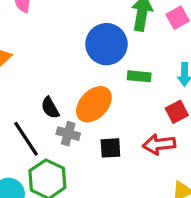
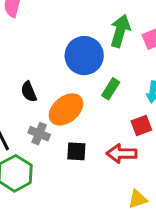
green rectangle: (139, 76) -> (111, 89), turned -70
black semicircle: (50, 108) -> (29, 92), moved

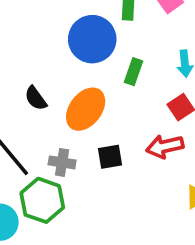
gray cross: (39, 134) -> (62, 162), moved

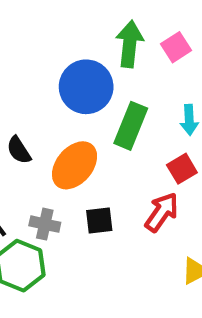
green rectangle: (133, 72) -> (131, 126), size x1.5
red arrow: (165, 146) -> (162, 212), turned 135

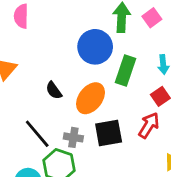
black square: (99, 220) -> (109, 133), size x1.5

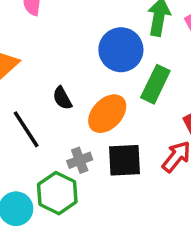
black line: (37, 134) -> (26, 129), moved
gray cross: (73, 137) -> (80, 160), turned -36

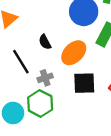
gray cross: (80, 160) -> (45, 78), moved

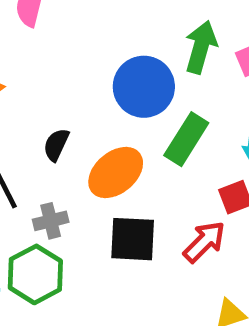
black semicircle: (45, 42) -> (56, 145), turned 48

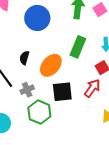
blue circle: (144, 87) -> (37, 18), moved
green hexagon: (35, 274) -> (39, 112), moved

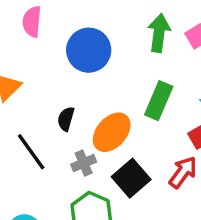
gray cross: (27, 90) -> (84, 163), moved
black square: (62, 92) -> (131, 178), turned -35

